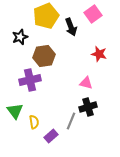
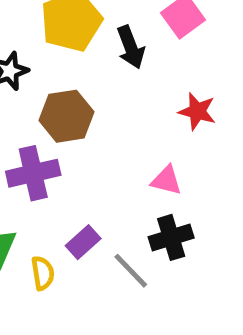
gray line: (71, 121) -> (131, 271), turned -66
purple rectangle: (51, 136) -> (83, 242), moved

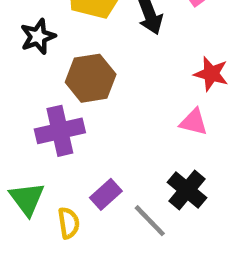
pink triangle: (166, 180) -> (194, 122), moved
black cross: (171, 237) -> (187, 190), turned -33

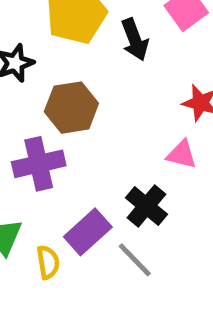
black cross: (187, 190) -> (146, 206), moved
purple rectangle: (106, 194) -> (88, 232), size x1.4

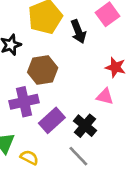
purple rectangle: (88, 232) -> (52, 120), moved
yellow semicircle: (48, 262) -> (29, 157), turned -54

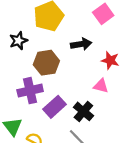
black arrow: (78, 32) -> (81, 44), moved, turned -78

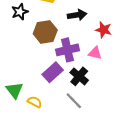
purple cross: (30, 91) -> (67, 50), moved

